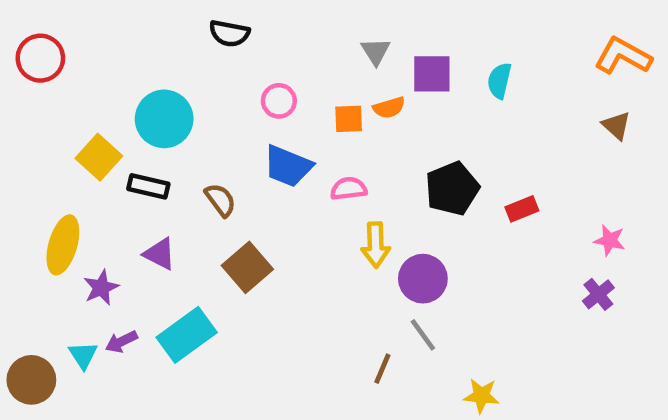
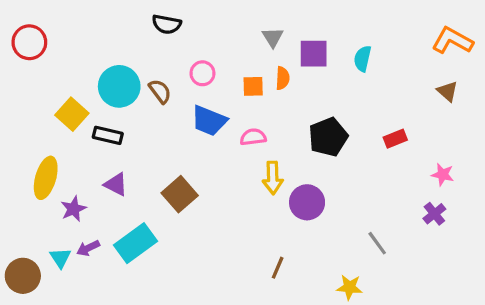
orange semicircle: (389, 108) -> (283, 78), turned -70
brown semicircle: (220, 200) -> (160, 91), moved
red rectangle: (522, 209) -> (395, 139), moved
gray line: (423, 335) -> (377, 243), moved

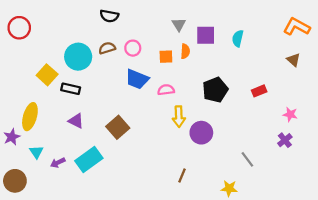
brown semicircle: (160, 91) -> (107, 48), moved, turned -70
purple star: (73, 209) -> (12, 137), moved
cyan triangle: (60, 258) -> (36, 152), moved

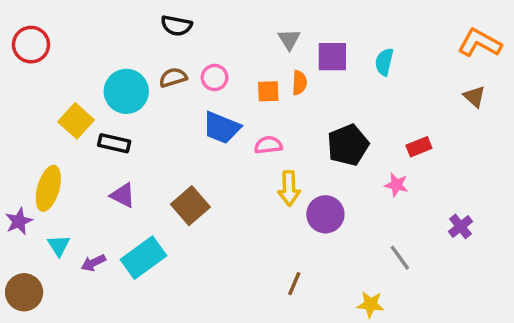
pink star: (290, 114) -> (396, 185), moved

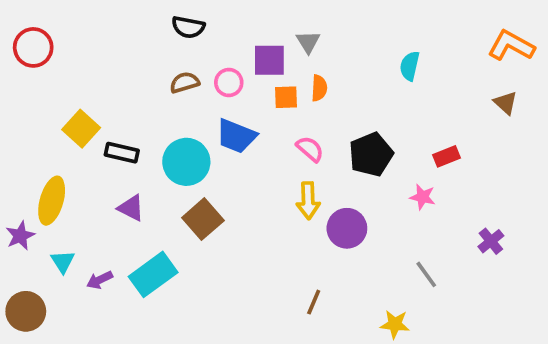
purple square: (332, 57) -> (269, 60), moved
cyan circle: (126, 91) -> (186, 162), moved
pink semicircle: (268, 145) -> (310, 149), moved, turned 48

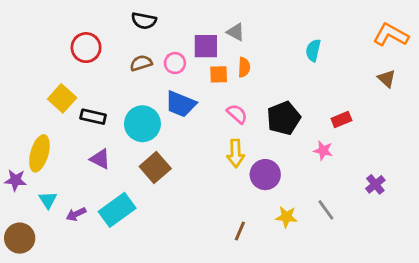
gray triangle: (308, 42) -> (236, 32), turned -30
red circle: (33, 47) -> (86, 48), moved
purple star: (20, 236) -> (15, 180), turned 30
yellow star: (395, 324) -> (286, 217), moved

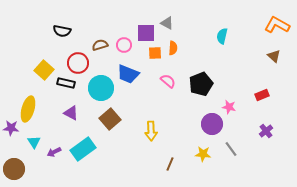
black semicircle: (144, 21) -> (62, 31), moved
red circle: (86, 48) -> (78, 63), moved
red rectangle: (341, 120) -> (262, 95), moved
yellow arrow: (236, 153) -> (151, 131), moved
purple circle: (265, 175) -> (212, 124), moved

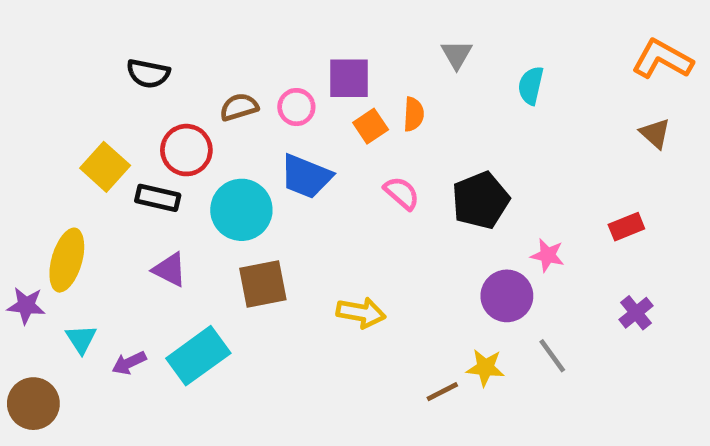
gray triangle: (167, 23) -> (457, 54), moved, turned 32
orange square: (155, 53) -> (371, 126), turned -32
brown square: (110, 119) -> (263, 284), turned 30
yellow arrow: (151, 131) -> (361, 313), turned -78
brown line: (170, 164) -> (442, 392), moved, turned 40

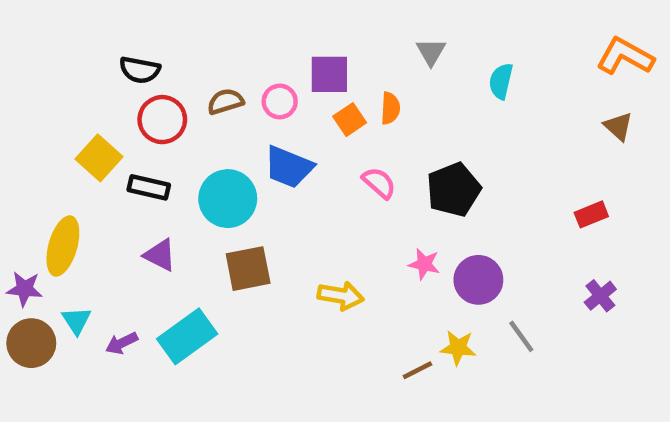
red circle: (186, 150) -> (162, 120), moved
pink star: (548, 255) -> (424, 264), moved
brown circle: (33, 404) -> (31, 343), moved

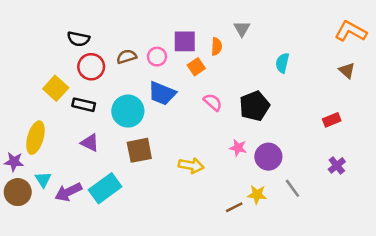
cyan semicircle: (501, 81) -> (282, 63), moved
orange semicircle: (390, 108) -> (216, 46), moved
purple arrow: (122, 343) -> (68, 192), size x1.5

